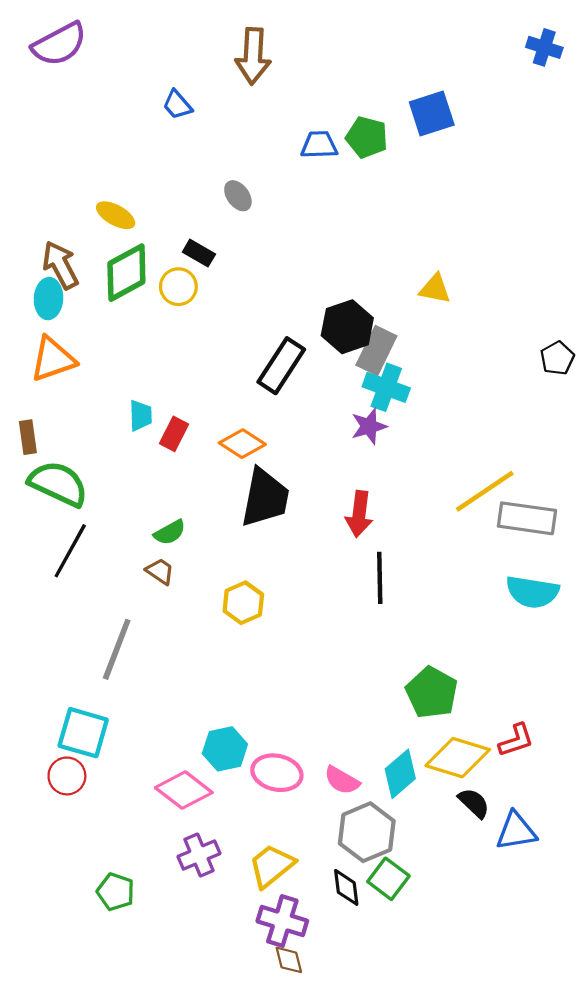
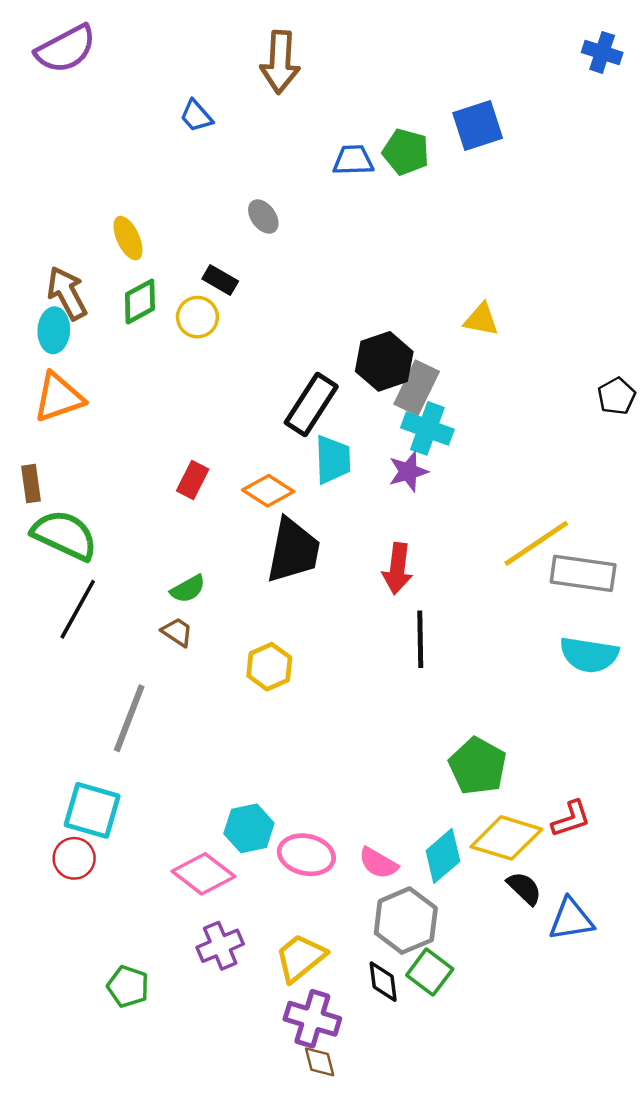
yellow ellipse: (116, 215) -> (128, 238), turned 36
green diamond: (126, 273) -> (140, 302), size x0.7
cyan trapezoid: (141, 415) -> (333, 460), moved, size x1.4

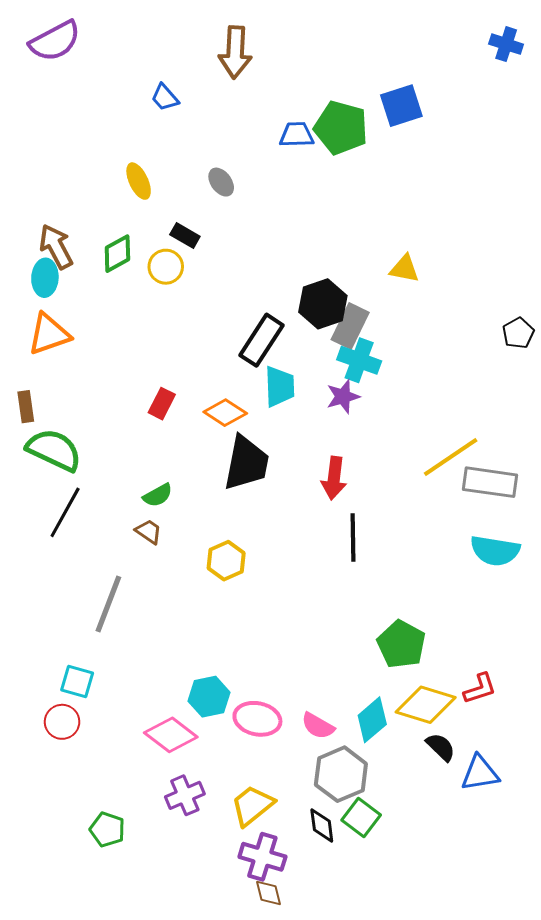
green pentagon: (406, 152) -> (341, 128), size x1.4
yellow ellipse: (128, 238) -> (139, 181), moved
cyan square: (92, 810) -> (77, 682), size x0.7

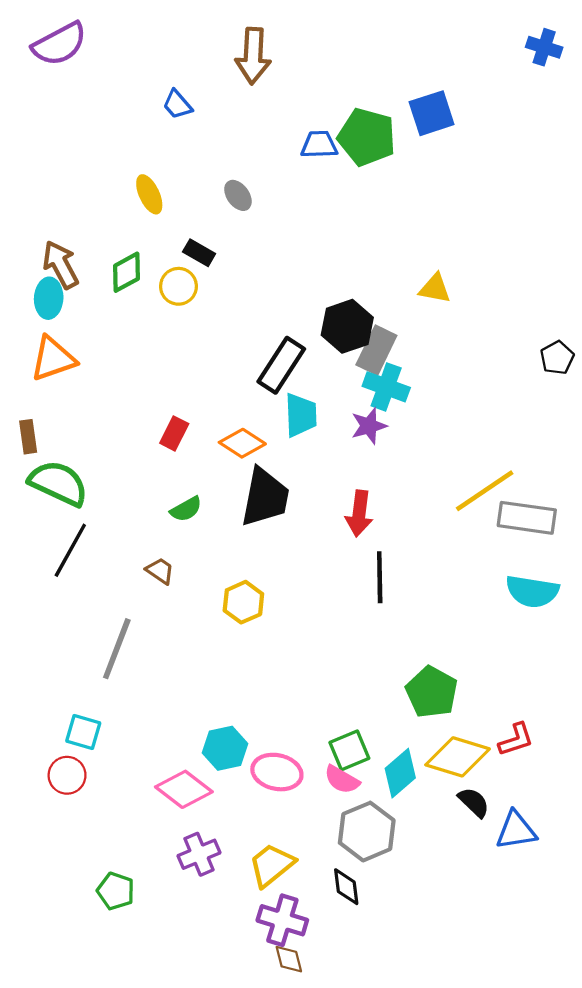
green semicircle: (158, 495) -> (186, 509), moved
green square: (361, 817) -> (349, 750), moved, turned 30

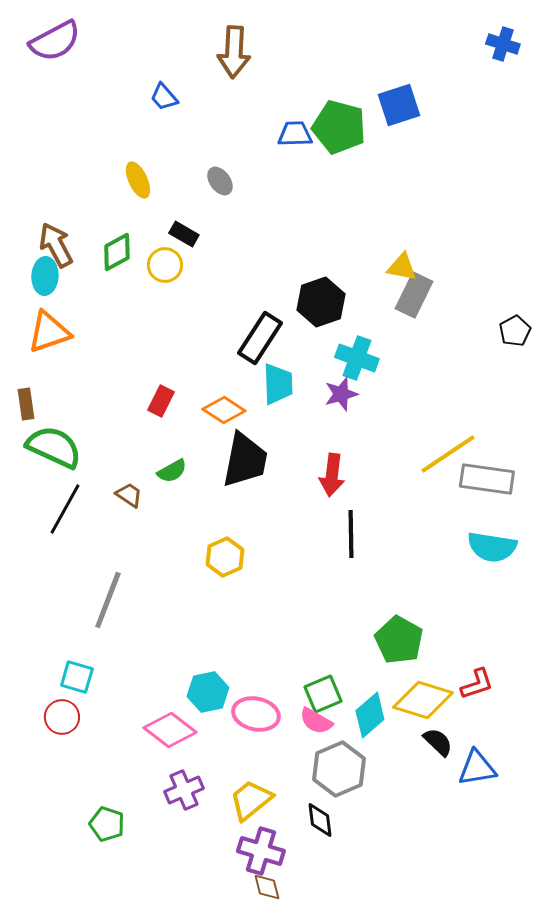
gray rectangle: (376, 350) -> (414, 295), moved
brown trapezoid: (160, 571) -> (129, 495), moved

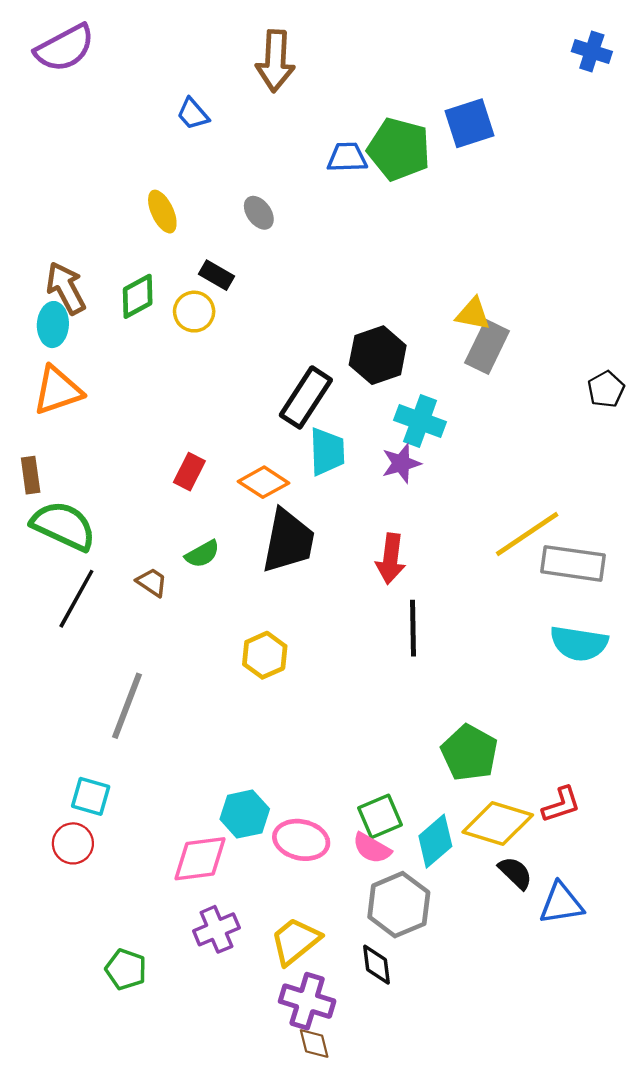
pink diamond: (170, 730) -> (200, 859), turned -45

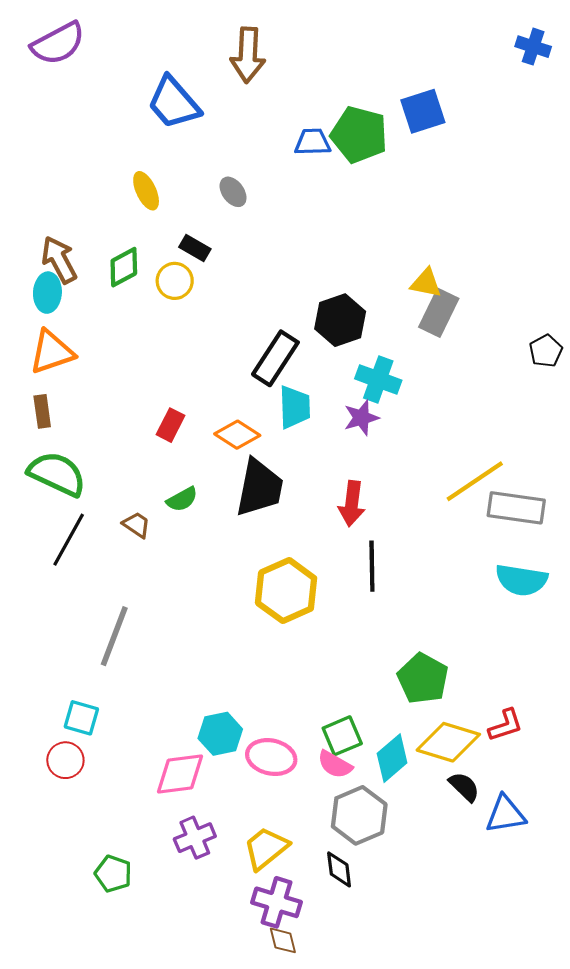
blue trapezoid: (193, 114) -> (174, 103), size x1.8
brown rectangle: (31, 475) -> (42, 411), moved
yellow hexagon: (265, 655) -> (286, 591), moved, size x1.5

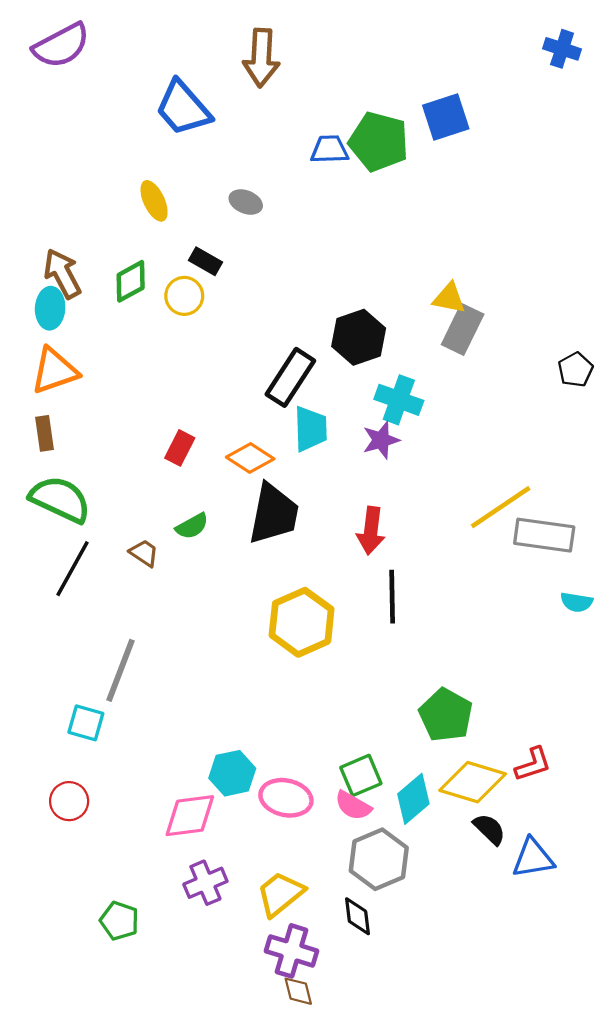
gray ellipse: (233, 192) -> (246, 202), turned -32
cyan semicircle: (521, 580) -> (577, 602), moved, size x0.6
cyan square: (81, 718) -> (86, 723), moved

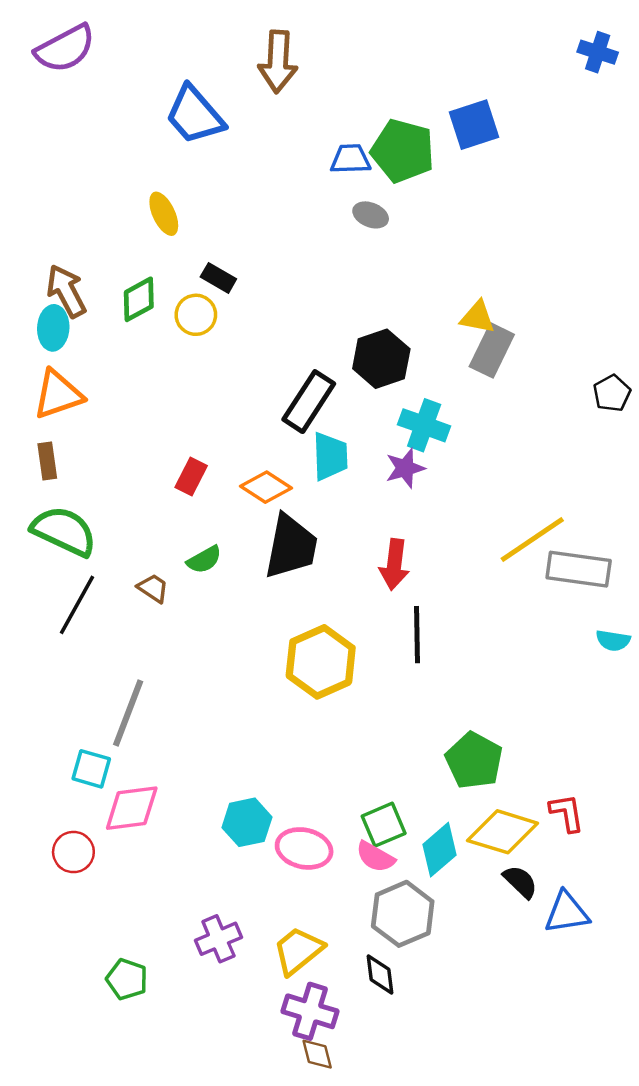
gray ellipse: (246, 202) -> (371, 215), moved
red L-shape: (533, 764) -> (567, 813), turned -81
pink diamond: (190, 816) -> (132, 808), moved

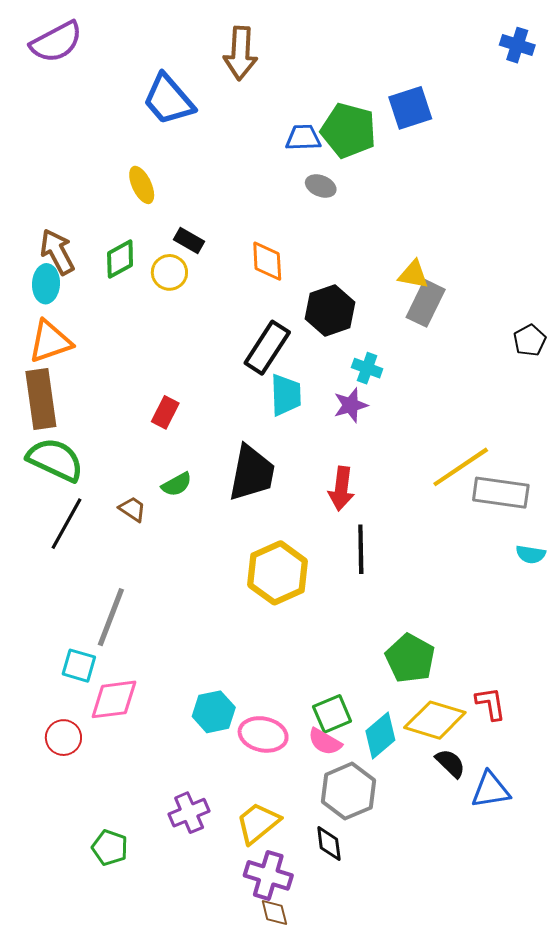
cyan cross: (424, 425) -> (367, 368), size x0.7
brown rectangle: (47, 461) -> (41, 399), size x1.8
orange diamond: (266, 487) -> (267, 261), moved, turned 54

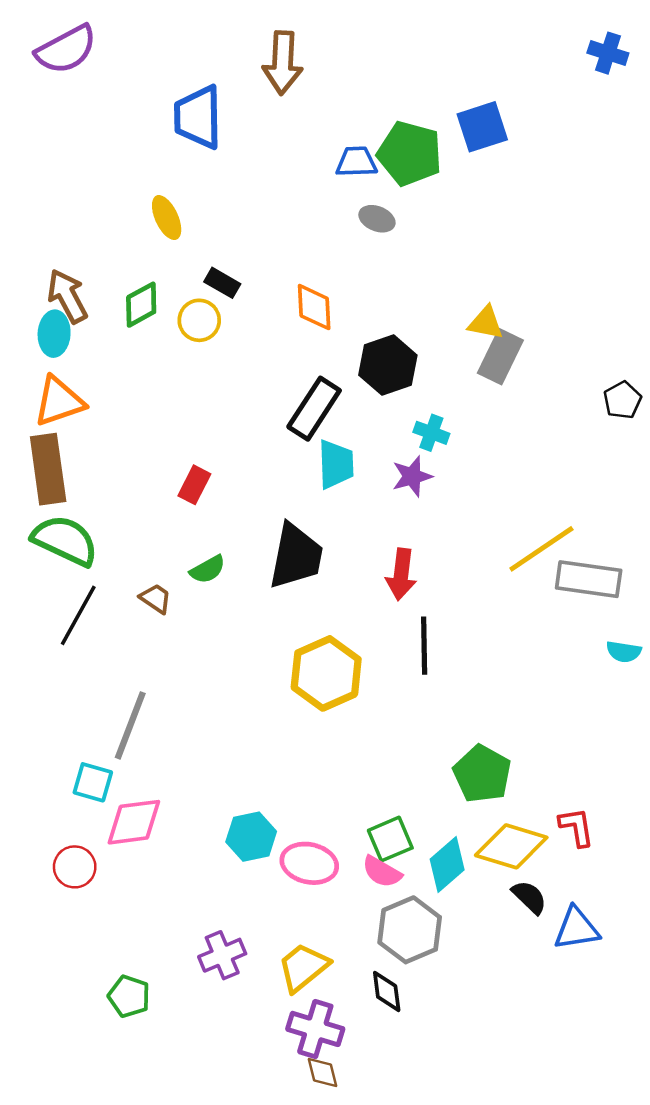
blue trapezoid: (168, 100) -> (198, 117), turned 40

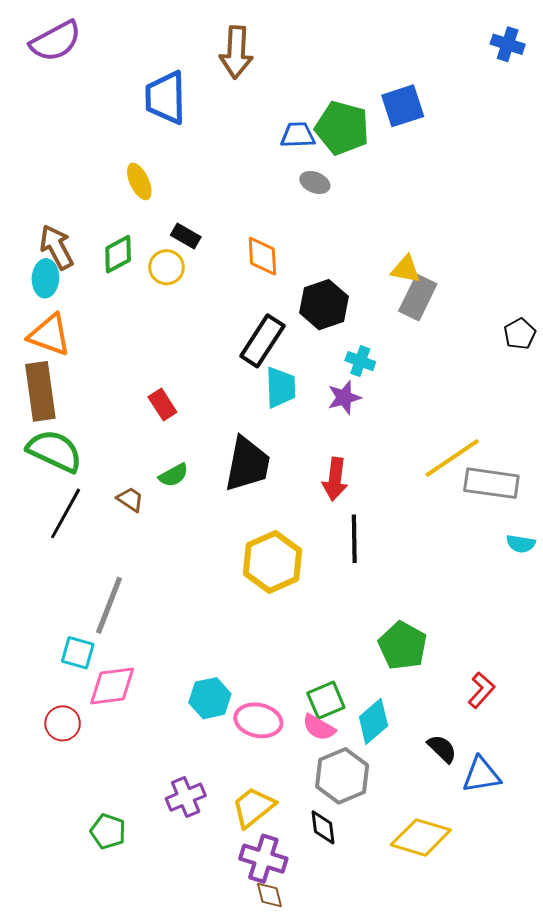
orange triangle: (59, 401) -> (49, 335), turned 39
red rectangle: (194, 485) -> (162, 404), turned -60
red L-shape: (577, 827) -> (481, 690), turned 51
yellow diamond: (511, 846) -> (421, 837), moved

